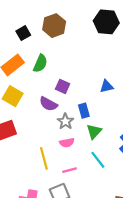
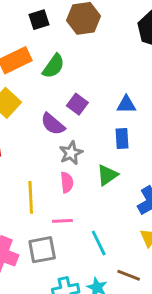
blue triangle: (107, 86) -> (126, 105), moved
blue rectangle: (84, 111) -> (122, 139), moved
pink semicircle: (67, 143) -> (67, 182), turned -96
cyan line: (98, 160) -> (99, 243), moved

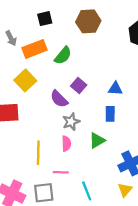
black square: (39, 20) -> (45, 19), moved

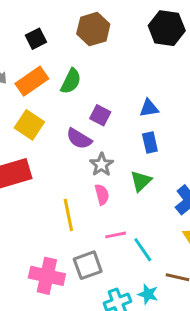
pink line: (61, 172) -> (116, 235), moved

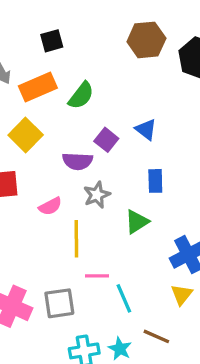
brown hexagon: (93, 29) -> (146, 40), moved
blue triangle: (149, 108) -> (146, 129), moved, turned 36
purple semicircle: (79, 139) -> (78, 161), turned -40
pink semicircle: (102, 195) -> (50, 206), moved, turned 66
yellow line: (68, 215) -> (76, 239), moved

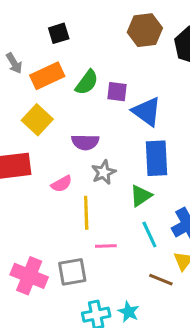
blue triangle: (146, 129) -> (147, 112), size x1.5
purple square: (106, 140) -> (117, 92), moved, turned -30
blue rectangle: (155, 181) -> (157, 158), size x1.6
cyan line: (124, 298) -> (149, 235), moved
brown line: (156, 336) -> (161, 280), moved

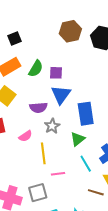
blue triangle: (147, 112) -> (61, 95), moved, turned 35

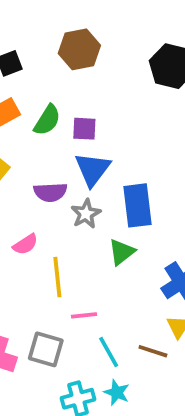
brown hexagon: (70, 31) -> (79, 49), moved
gray star: (52, 126) -> (86, 214), moved
cyan line: (86, 164) -> (109, 352), moved
gray square: (38, 193) -> (46, 349), turned 30

